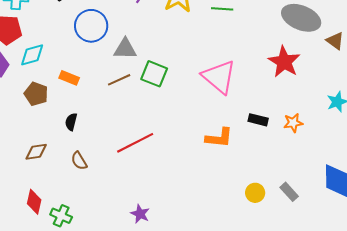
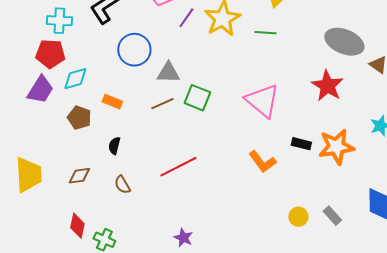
orange star: (293, 123) -> (336, 147), size x1.8
orange L-shape: (219, 138) -> (262, 162), turned 48

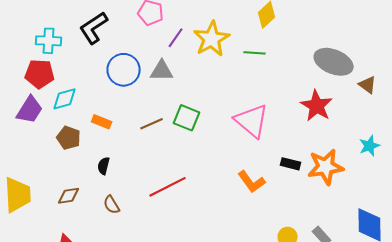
gray triangle: (168, 73) -> (162, 71), moved

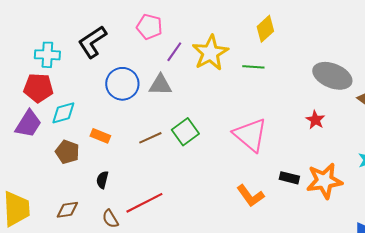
red star: (317, 106) -> (315, 120), size x0.6
green square: (187, 118) -> (185, 132), turned 32
red line: (168, 187) -> (144, 203), moved

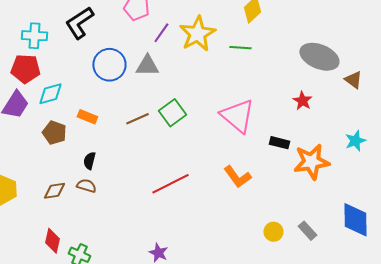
black rectangle: (289, 178) -> (279, 143), moved
red line: (144, 203) -> (170, 184), moved
brown semicircle: (110, 219) -> (86, 186), moved, turned 138

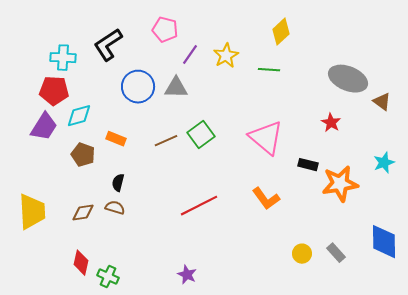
yellow star: (197, 34) -> (226, 56), size x0.7

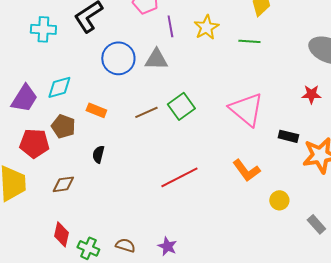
purple line: (190, 55) -> (170, 26), turned -45
red pentagon: (54, 91) -> (34, 143), moved
red star: (331, 123) -> (311, 94), turned -30
brown semicircle: (115, 208) -> (125, 245), moved
yellow circle: (302, 254) -> (279, 200), moved

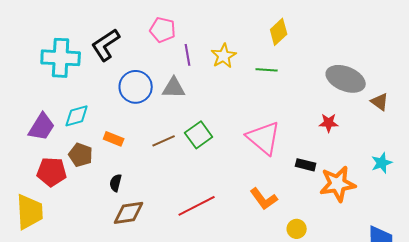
cyan cross: (43, 29) -> (61, 58), size x1.5
brown diamond: (63, 184) -> (129, 213), moved, size x1.4

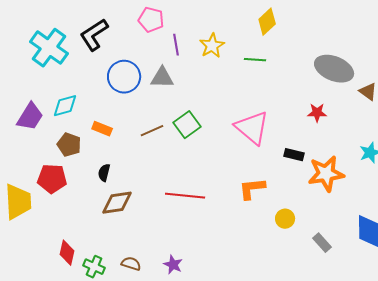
cyan cross: (61, 58) -> (49, 48), turned 33
red pentagon: (52, 172) -> (52, 179), moved
orange L-shape: (264, 199) -> (252, 189), turned 120
red line: (197, 206) -> (185, 196), turned 33

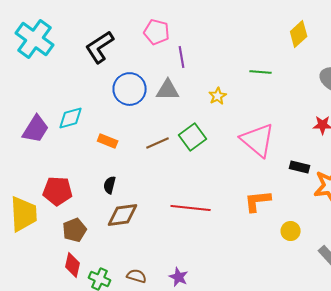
yellow diamond: (267, 22) -> (299, 34), moved
yellow star: (212, 46) -> (218, 96), moved, size x0.7
cyan cross: (49, 48) -> (35, 39), moved
brown pentagon: (69, 145) -> (75, 230), moved, turned 30

